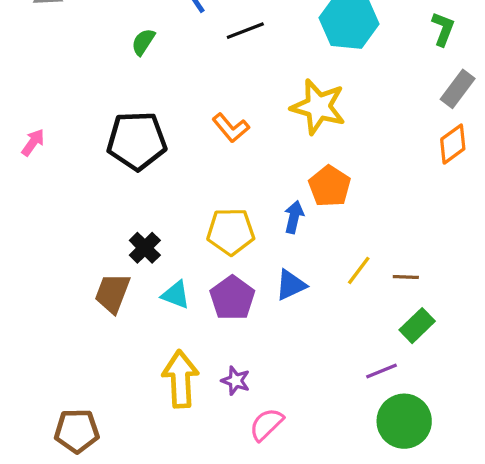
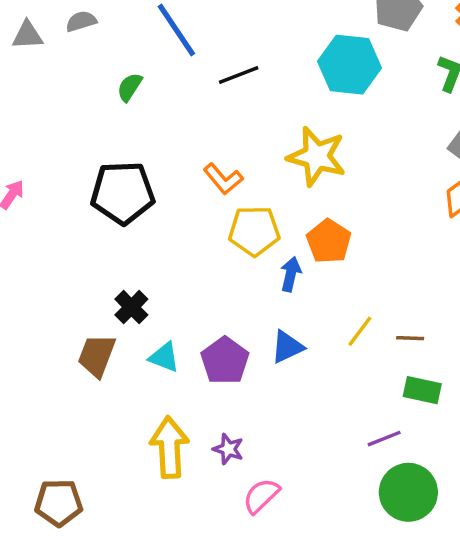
yellow pentagon: (231, 232) -> (254, 231), moved
green rectangle: (417, 326) -> (422, 390), turned 56

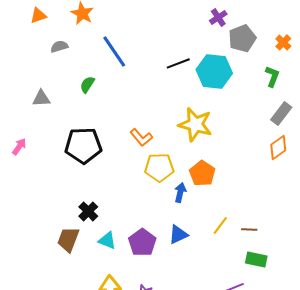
gray triangle: (27, 35) -> (41, 98), moved
black line: (239, 75) -> (178, 63), moved

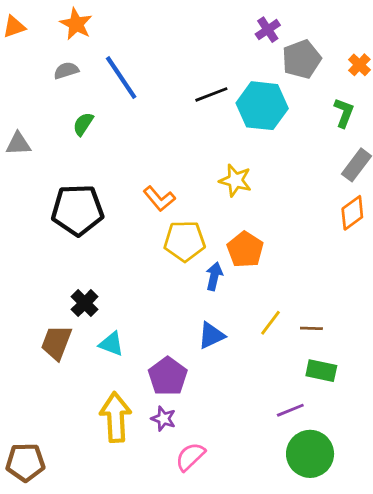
gray semicircle: (59, 46) -> (66, 70), moved
yellow star: (195, 124) -> (235, 180), size x0.7
purple pentagon: (142, 242) -> (168, 376), moved

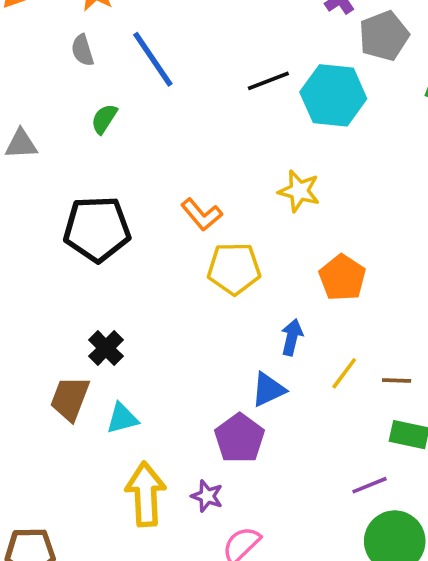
gray semicircle: (66, 70) -> (82, 50), turned -90
orange pentagon: (245, 249) -> (342, 278), moved
blue arrow: (214, 276) -> (292, 337), moved
cyan triangle: (111, 344) -> (122, 418), moved, turned -36
purple pentagon: (168, 376) -> (240, 438), moved

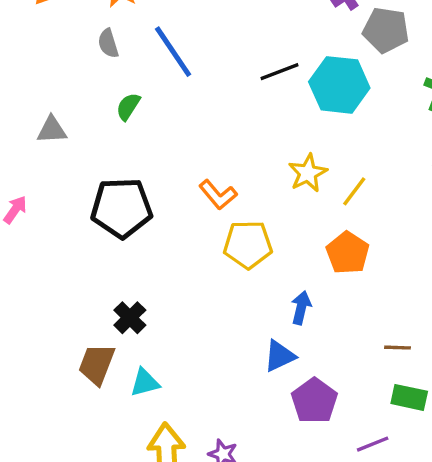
gray pentagon: (384, 36) -> (386, 30), turned 30
yellow star: (299, 191) -> (308, 173), turned 30
yellow line: (344, 373) -> (354, 191), moved
purple pentagon: (240, 438) -> (314, 401), moved

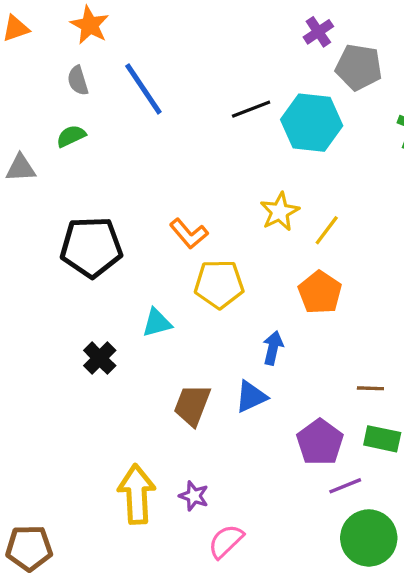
green semicircle: (128, 107) -> (71, 136), moved, turned 32
brown trapezoid: (97, 364) -> (192, 405), moved
cyan triangle: (145, 383) -> (157, 323), moved
purple pentagon: (314, 401) -> (320, 442), moved

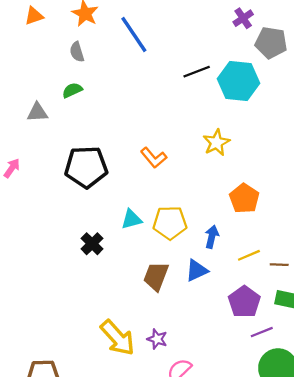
blue line: (143, 89) -> (134, 34), moved
yellow line: (327, 230) -> (249, 255), moved, turned 30
yellow pentagon: (219, 284) -> (170, 223), moved
yellow arrow: (137, 494) -> (118, 338), turned 141

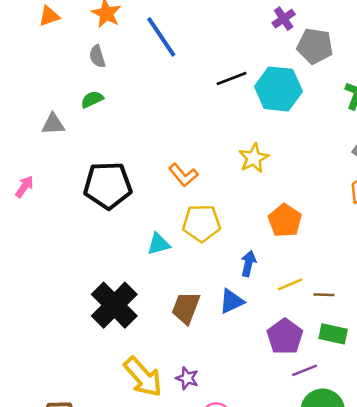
yellow pentagon: (170, 223) -> (202, 223), moved
black cross: (92, 244) -> (114, 305), moved, size x1.8

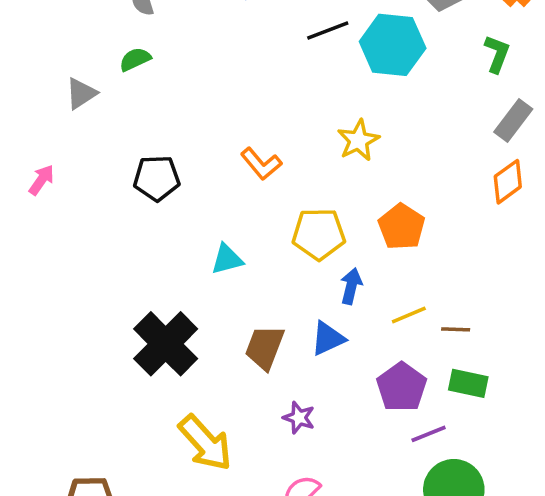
gray triangle: (53, 124) -> (81, 93), turned -30
black pentagon: (108, 185) -> (157, 178), size x0.7
yellow pentagon: (202, 223) -> (319, 234), moved
purple star: (187, 378) -> (299, 418), moved

